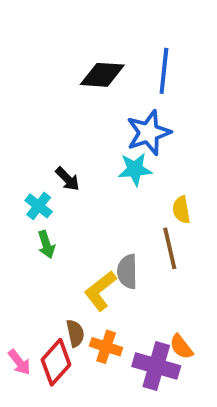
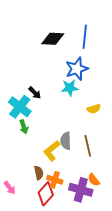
cyan cross: (39, 206) -> (20, 107), size x1.6
yellow semicircle: (181, 210) -> (94, 109), turned -96
brown line: (170, 248) -> (88, 146), moved
red diamond: (56, 362) -> (46, 194), moved

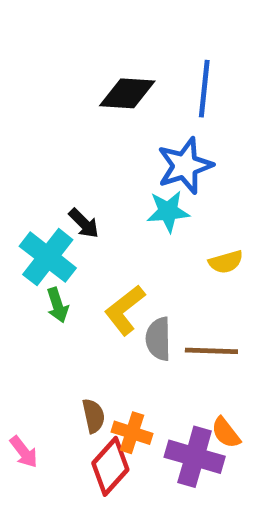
brown line: (88, 146) -> (211, 351), turned -75
yellow L-shape: (52, 151) -> (125, 310), moved

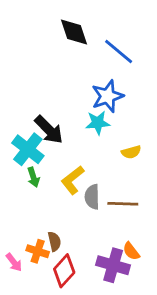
blue line: (204, 89) -> (119, 52), turned -56
black diamond: (127, 93) -> (74, 32), moved, turned 68
black arrow: (84, 223) -> (49, 130), size x1.6
orange cross: (132, 433) -> (38, 251), moved

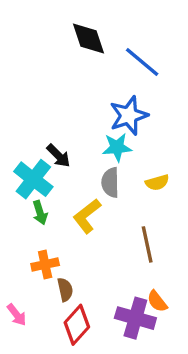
black arrow: (49, 130) -> (58, 156), size x0.7
gray semicircle: (92, 197) -> (110, 182), moved
brown line: (123, 204) -> (147, 244), turned 76
orange cross: (38, 251) -> (45, 264), moved, turned -30

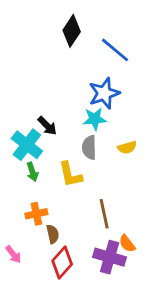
black diamond: (89, 39) -> (72, 31), turned 52
yellow L-shape: (87, 216) -> (70, 175), turned -64
brown line: (147, 244) -> (104, 214), moved

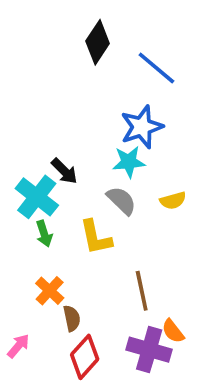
gray semicircle: (89, 147) -> (121, 201), turned 135
orange cross: (36, 214) -> (50, 291), turned -35
pink arrow: (13, 254) -> (18, 346), turned -102

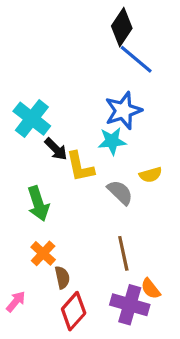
black diamond: (98, 42) -> (122, 27), moved
cyan cross: (37, 197) -> (32, 119), moved
gray semicircle: (121, 201) -> (120, 192), moved
green arrow: (44, 234) -> (38, 204), size x1.5
yellow L-shape: (96, 237) -> (80, 167), moved

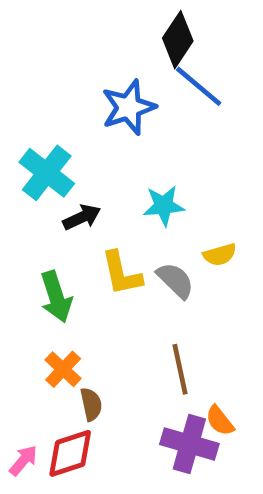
blue star: (123, 111) -> (129, 107), moved
black arrow: (56, 149) -> (82, 217), turned -70
yellow L-shape: (80, 167) -> (122, 273), moved
pink arrow: (16, 302) -> (23, 460), moved
red diamond: (74, 311) -> (70, 453), moved, turned 30

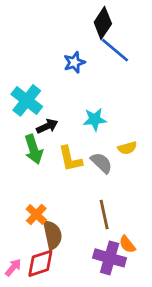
blue star: (129, 107) -> (74, 62), size x0.7
green arrow: (56, 297) -> (34, 149), moved
brown semicircle: (91, 404) -> (53, 235), size x1.5

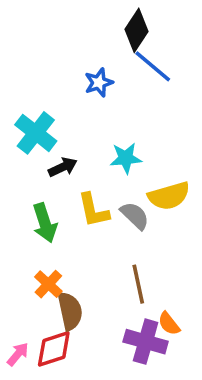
yellow semicircle: (127, 148) -> (169, 196), size x1.6
green arrow: (34, 149) -> (45, 223), moved

